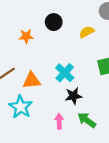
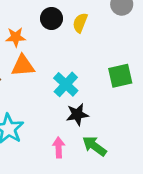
yellow semicircle: (87, 32) -> (80, 23), moved, turned -40
orange triangle: (32, 80) -> (23, 66), moved

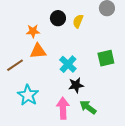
pink arrow: (59, 147) -> (63, 108), size x1.5

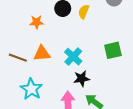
orange triangle: (38, 51) -> (42, 53), moved
brown line: (15, 65) -> (18, 58), turned 54

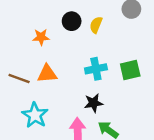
cyan cross: (73, 57) -> (96, 69), moved, turned 36

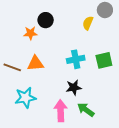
black circle: (72, 21) -> (46, 20), moved
yellow semicircle: (96, 25) -> (88, 23), moved
cyan star: (35, 115) -> (25, 98), turned 30

